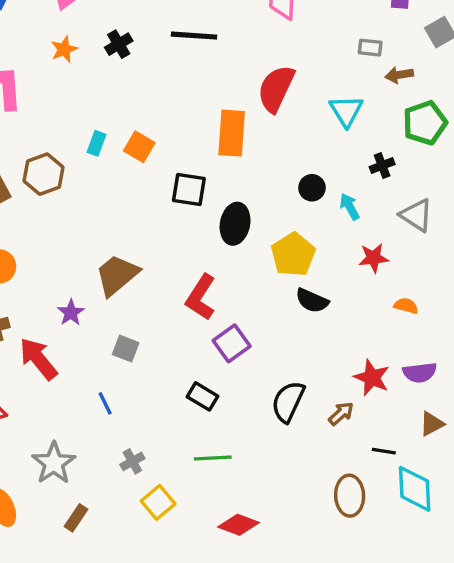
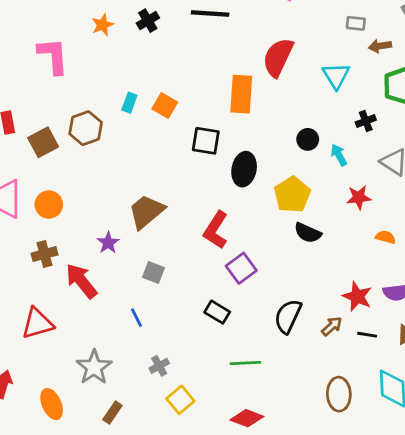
black line: (384, 451) -> (367, 335), moved
green line: (213, 458) -> (245, 363), moved

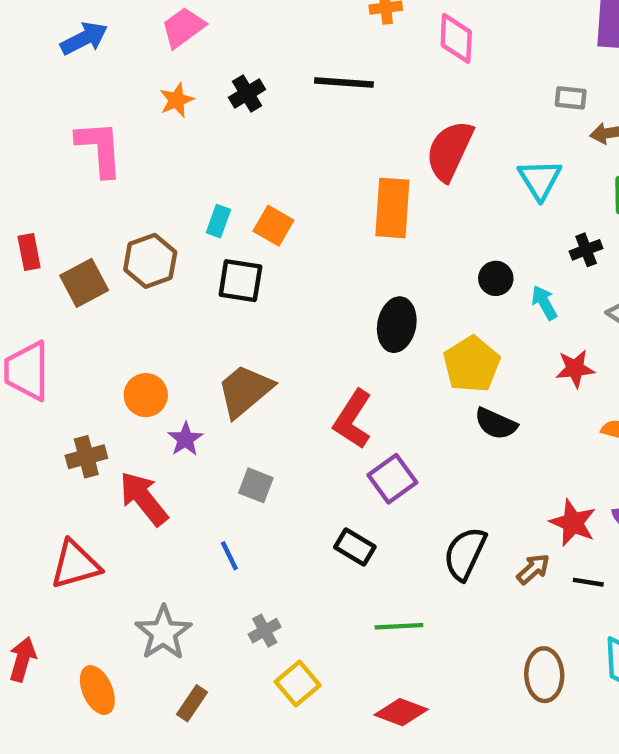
black square: (206, 141) -> (240, 281), moved
orange circle: (49, 205) -> (146, 395), moved

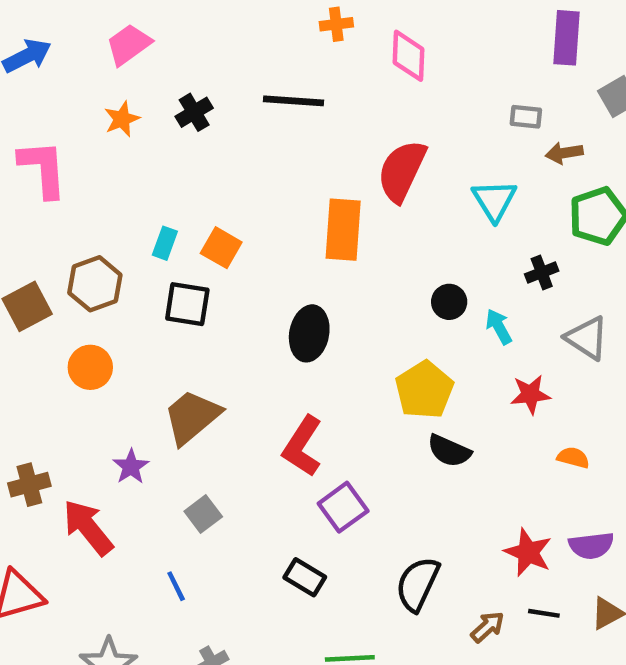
black ellipse: (397, 325) -> (309, 333), moved
orange circle: (146, 395) -> (90, 367), moved
gray square: (256, 485) -> (203, 514), turned 32
brown arrow: (533, 569) -> (487, 627), moved

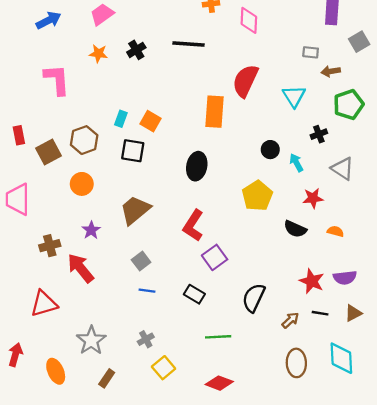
orange star: (122, 119) -> (98, 54), turned 30
black semicircle: (449, 451) -> (295, 229), moved
purple star: (131, 467) -> (91, 230), moved
blue line: (176, 586) -> (147, 291), moved, turned -56

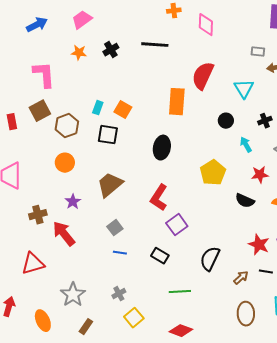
black circle: (270, 150) -> (226, 121), moved
brown square: (49, 152) -> (40, 111), moved

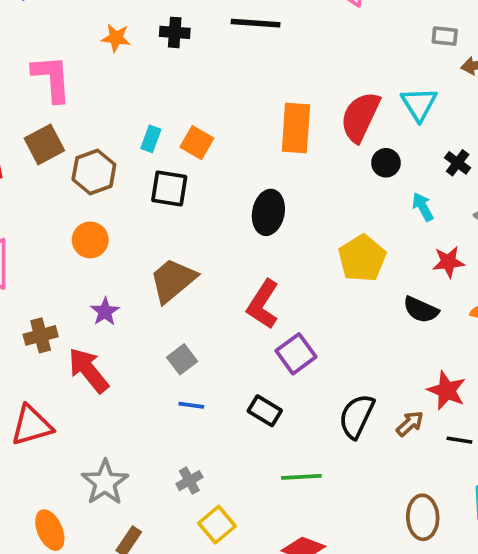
black cross: (111, 50) -> (175, 32), turned 35
red semicircle: (203, 76) -> (360, 117), moved
black cross: (265, 121) -> (458, 163), turned -32
brown arrow: (241, 278) -> (410, 424), moved

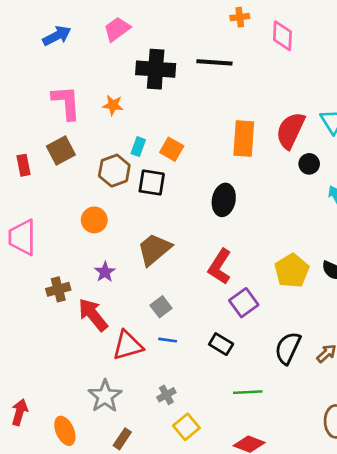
black cross: (175, 32) -> (156, 69), size x1.8
orange star: (116, 38) -> (113, 105), moved
brown hexagon: (94, 172) -> (114, 171), moved
yellow pentagon: (362, 258) -> (292, 271), moved
red triangle: (31, 425) -> (128, 345), moved

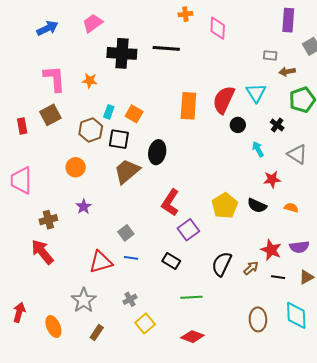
black ellipse: (224, 200) -> (157, 152), moved
brown trapezoid: (154, 249) -> (127, 171), moved
red arrow: (93, 315) -> (42, 252), moved

